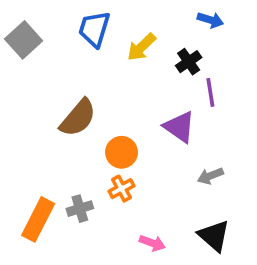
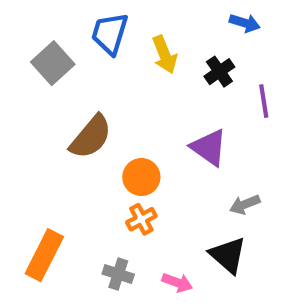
gray square: (24, 40) -> (53, 63), moved
yellow arrow: (141, 47) -> (165, 55), turned -68
purple line: (210, 92) -> (264, 101), moved
gray cross: (80, 209) -> (118, 274), moved, turned 35
black triangle: (214, 236) -> (228, 255), moved

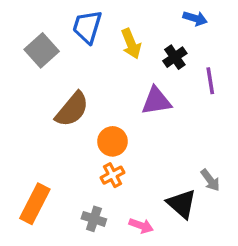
purple triangle: (209, 147) -> (156, 101), moved, turned -44
gray arrow: (245, 204) -> (210, 180), moved, turned -105

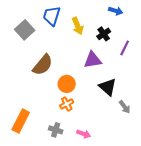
purple line: (210, 81) -> (125, 48), turned 35
black triangle: (182, 204) -> (108, 87), moved

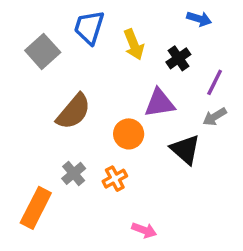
orange circle: (67, 84) -> (129, 134), moved
gray arrow: (125, 107) -> (215, 117), moved, turned 96
gray cross: (56, 130) -> (74, 173), moved, turned 32

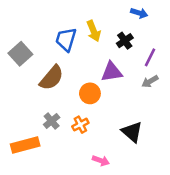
blue trapezoid: (89, 27) -> (66, 39), moved
gray square: (43, 51) -> (20, 54), moved
black triangle: (185, 149) -> (132, 132), moved
orange rectangle: (36, 208) -> (25, 145), turned 48

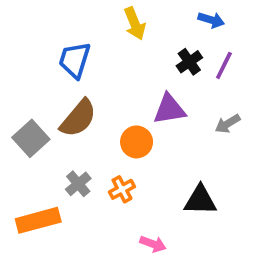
yellow arrow: (94, 31) -> (135, 24), moved
blue trapezoid: (66, 39) -> (75, 60), moved
gray square: (20, 54) -> (31, 138), moved
purple line: (150, 57) -> (224, 65), moved
black triangle: (132, 132) -> (200, 200), turned -40

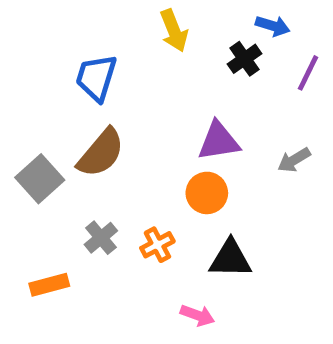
black cross: (189, 62) -> (244, 59), moved
purple line: (224, 65) -> (308, 73), moved
orange circle: (137, 142) -> (207, 193), moved
black triangle: (200, 200) -> (230, 259), moved
orange rectangle: (38, 220) -> (49, 285), size x0.7

